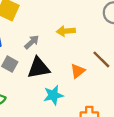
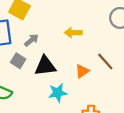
gray arrow: (32, 42) -> (31, 40), moved

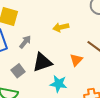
gray square: (18, 61) -> (18, 71), moved, turned 32
cyan star: (58, 93) -> (59, 84), turned 30

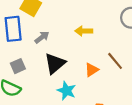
black triangle: (42, 62) -> (55, 64), turned -35
gray square: (18, 71) -> (18, 66), moved

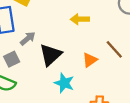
gray arrow: (42, 37) -> (28, 38), moved

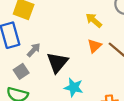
yellow arrow: (80, 19) -> (94, 20), moved, turned 49
orange triangle: (90, 60) -> (95, 46), moved

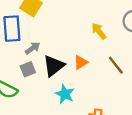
orange triangle: (95, 46) -> (81, 62), moved
gray square: (21, 71) -> (28, 69), moved

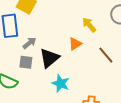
orange triangle: (81, 62) -> (75, 44), moved
gray square: (28, 69) -> (26, 62), turned 32

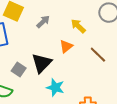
gray arrow: (29, 43) -> (43, 22), moved
gray square: (26, 62) -> (19, 70), turned 32

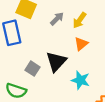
yellow arrow: (78, 26) -> (79, 20), moved, turned -98
cyan star: (55, 87) -> (80, 80), moved

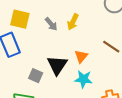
gray arrow: (57, 19) -> (51, 24), turned 104
orange triangle: (81, 44) -> (81, 56), moved

